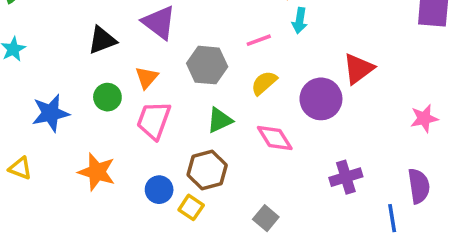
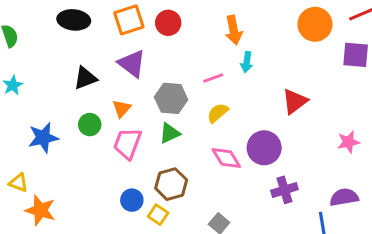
purple circle: (321, 99) -> (264, 148), moved
green triangle: (220, 120) -> (170, 133), moved
orange star: (97, 172) -> (40, 210), moved
purple semicircle: (419, 186) -> (344, 197), turned -92

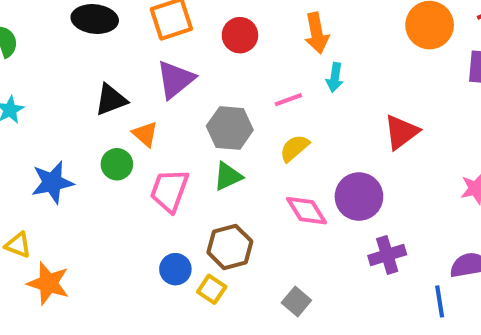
red circle: (168, 23) -> (240, 35), moved
purple triangle: (132, 64) -> (175, 80), turned 44
orange triangle: (122, 109) -> (145, 134), moved, turned -30

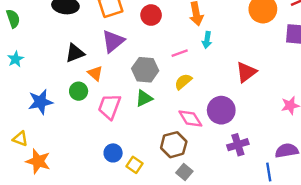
brown hexagon: (230, 247) -> (174, 145), moved

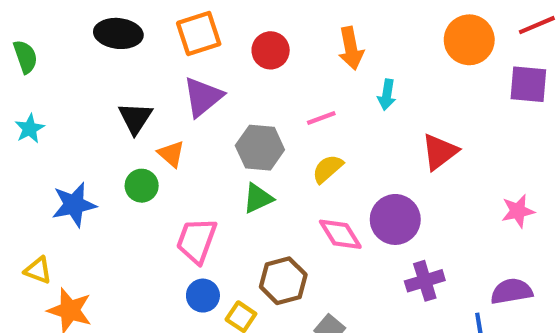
cyan arrow: (207, 40) -> (387, 95), moved
black triangle: (75, 53) -> (135, 118), turned -36
pink trapezoid: (109, 107) -> (197, 241), moved
brown hexagon: (174, 145) -> (283, 281), moved

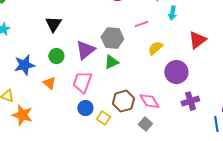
purple triangle: (203, 97) -> (85, 50), moved
orange triangle: (171, 154) -> (49, 83), moved
yellow semicircle: (328, 169) -> (155, 48), moved
pink diamond: (340, 234) -> (149, 101), moved

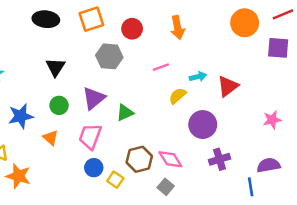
cyan arrow: (172, 13) -> (198, 77), moved, turned -112
gray hexagon: (112, 38) -> (109, 56), moved

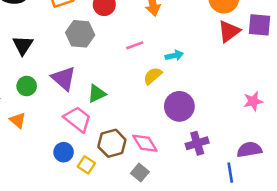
red triangle: (228, 86) -> (229, 31), moved
purple triangle: (94, 98) -> (64, 78), turned -40
pink trapezoid: (90, 137) -> (78, 119), moved, turned 108

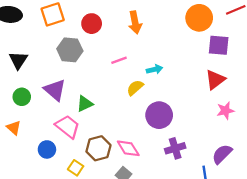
purple square: (260, 25) -> (219, 45), moved
red triangle: (229, 31) -> (215, 80), moved
purple semicircle: (249, 150) -> (222, 154), turned -35
blue circle: (64, 152) -> (47, 149), moved

